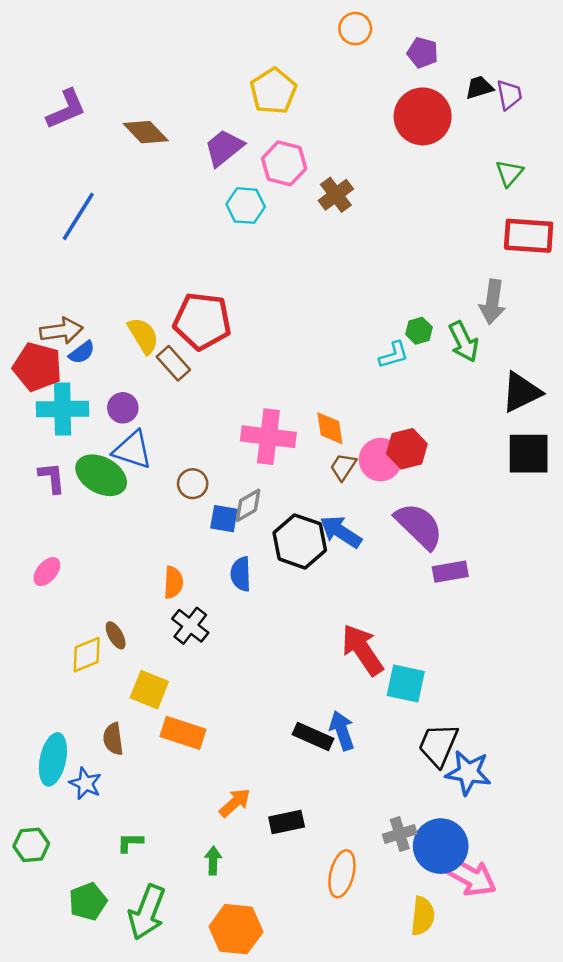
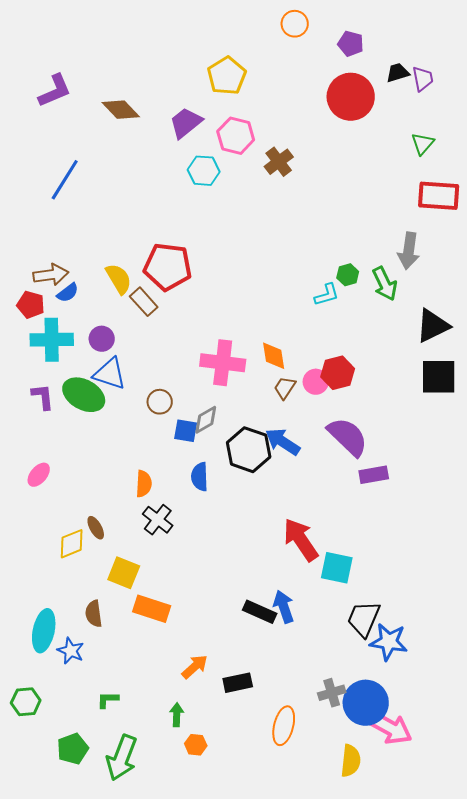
red pentagon: (37, 367) -> (31, 305), size x0.7
pink circle: (380, 460) -> (316, 382), size x0.7
orange hexagon: (236, 929) -> (196, 745), moved, size x0.5

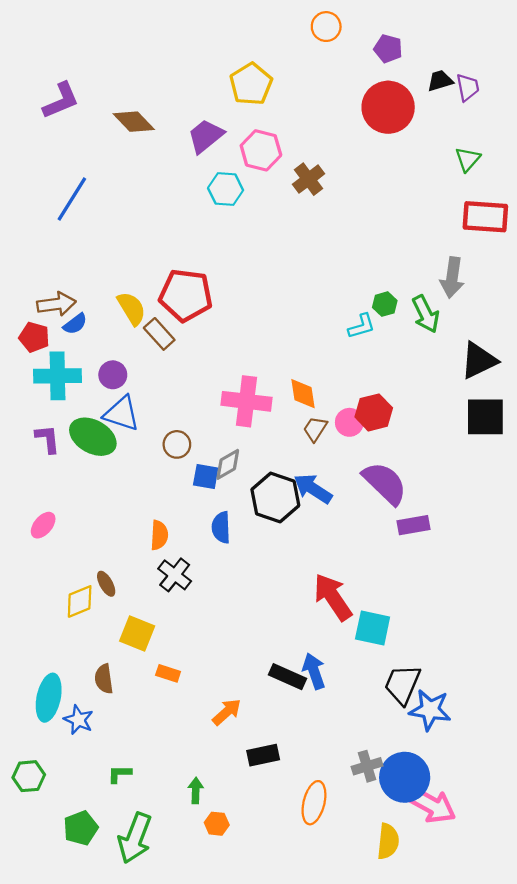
orange rectangle: (152, 609) -> (168, 673), size x0.6
orange arrow: (195, 667) -> (227, 712), moved

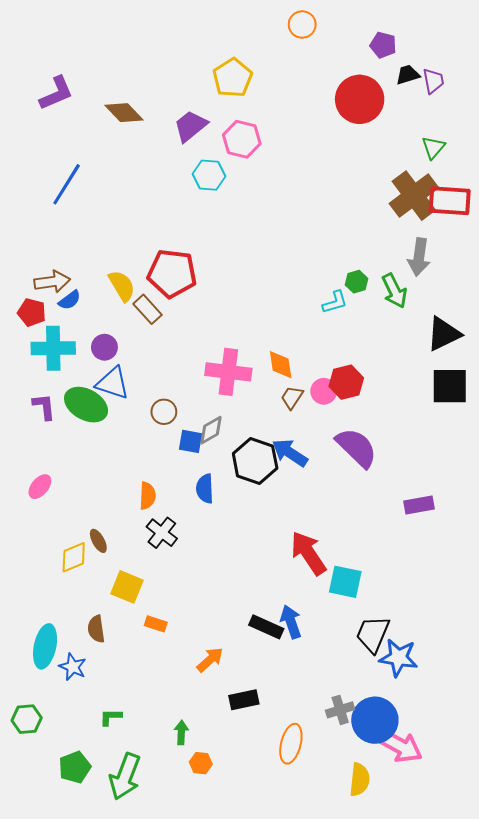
purple pentagon: (388, 49) -> (383, 45), moved
brown cross: (308, 179) -> (414, 196), moved, size x1.6
purple rectangle: (413, 525) -> (419, 505), moved

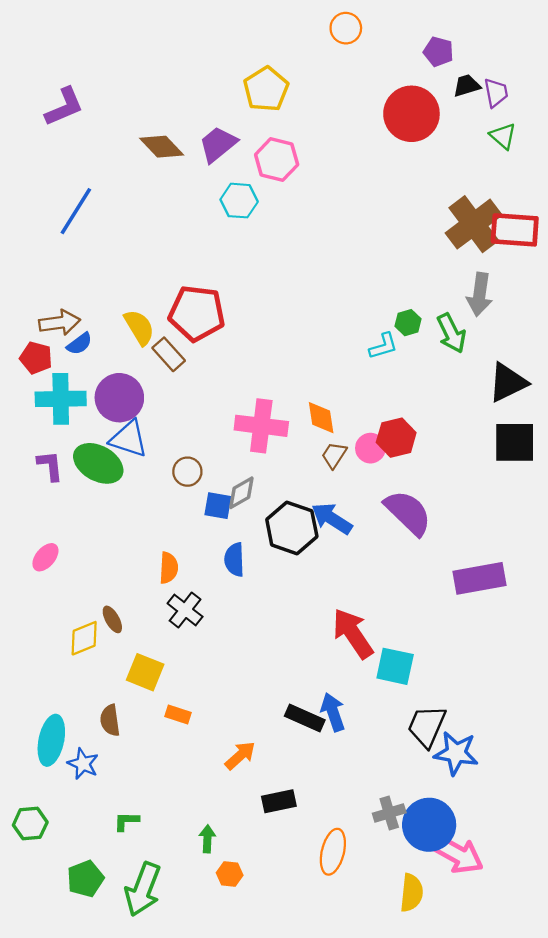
brown diamond: (124, 113) -> (162, 147), moved
green triangle: (433, 147) -> (503, 136), moved, turned -30
purple circle: (104, 347) -> (119, 398), size x1.6
purple rectangle: (419, 505) -> (480, 578), size x1.5

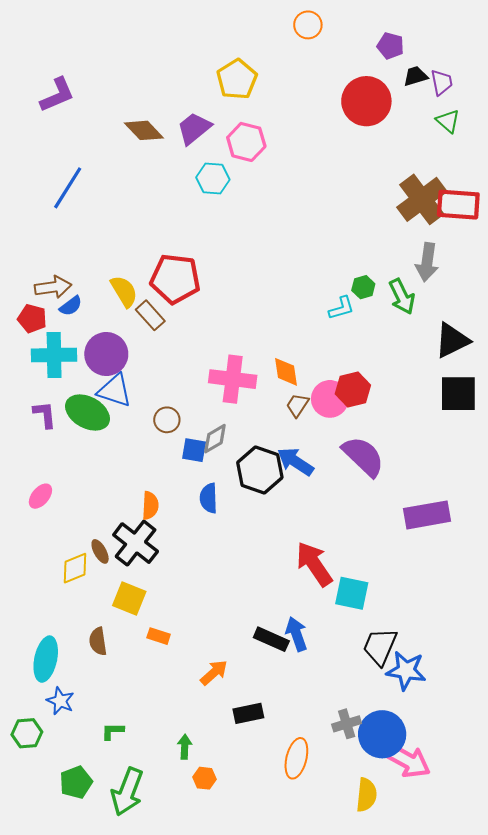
pink circle: (370, 448) -> (330, 399), size x1.4
black cross: (185, 610) -> (136, 543), moved, size x1.4
blue star: (83, 764) -> (60, 701), moved

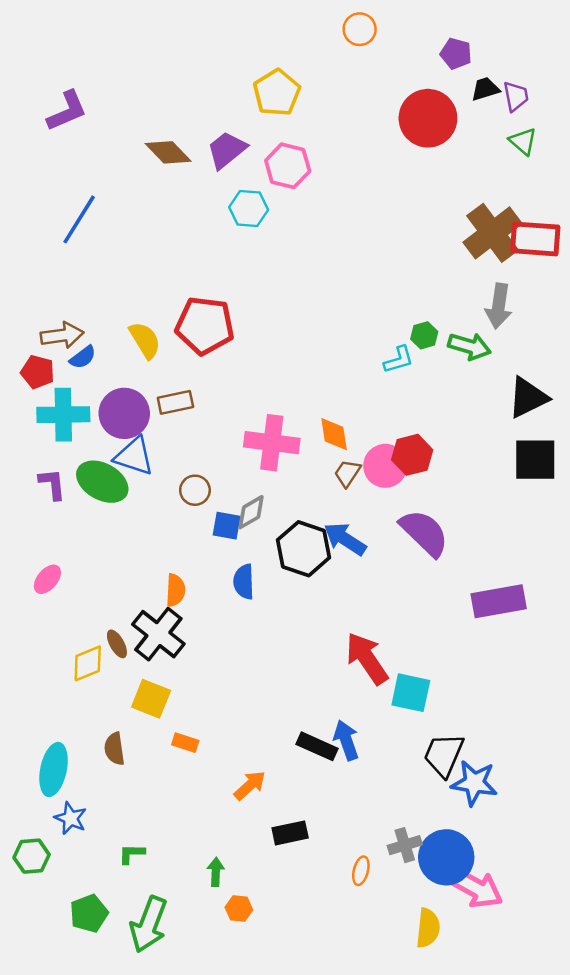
green arrow: (402, 297) -> (469, 346), turned -48
brown rectangle: (150, 315) -> (175, 402), moved, turned -60
orange ellipse: (296, 758) -> (361, 871), moved, size x0.6

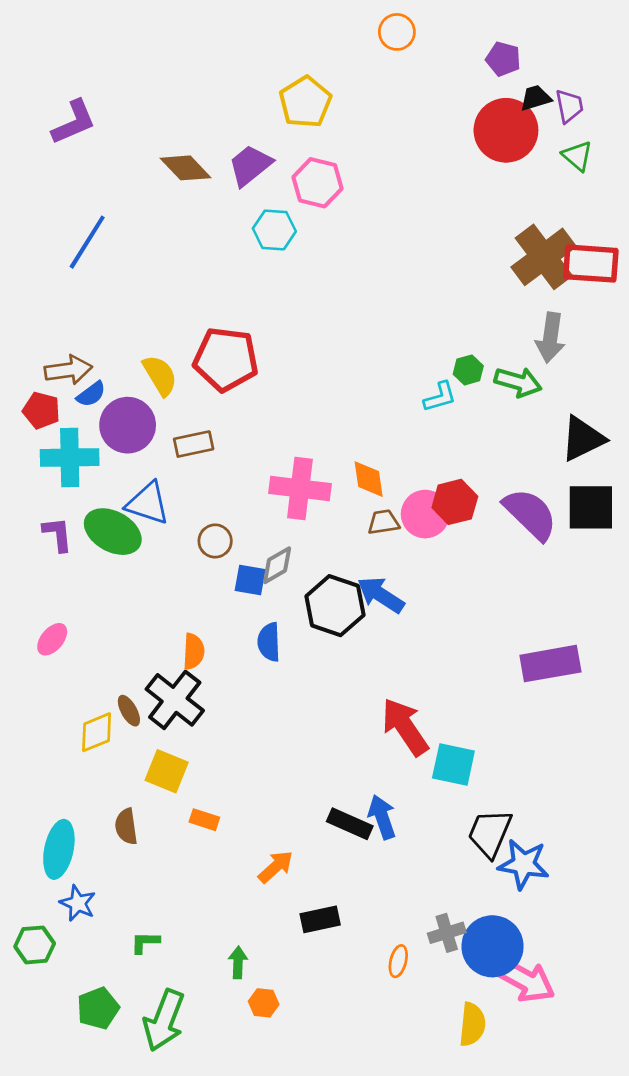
red circle: (428, 118) -> (506, 130), moved
purple circle: (124, 413) -> (128, 425), moved
brown trapezoid: (347, 473) -> (383, 522), turned 48
purple semicircle: (424, 533) -> (530, 514), moved

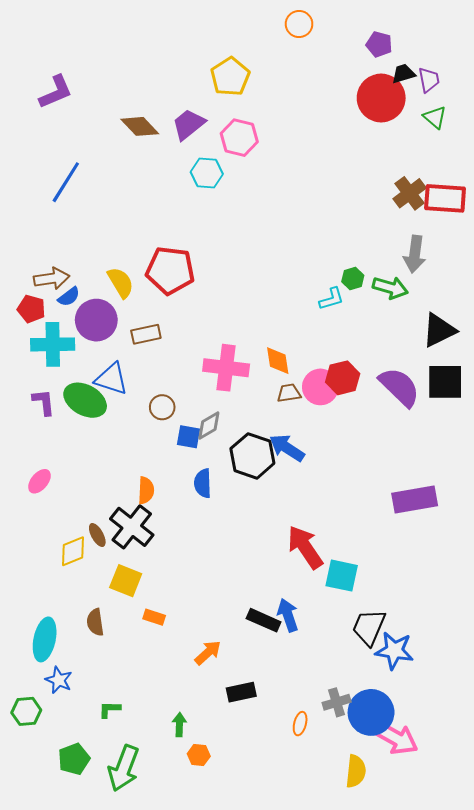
brown cross: (544, 257) -> (410, 193), size x0.7

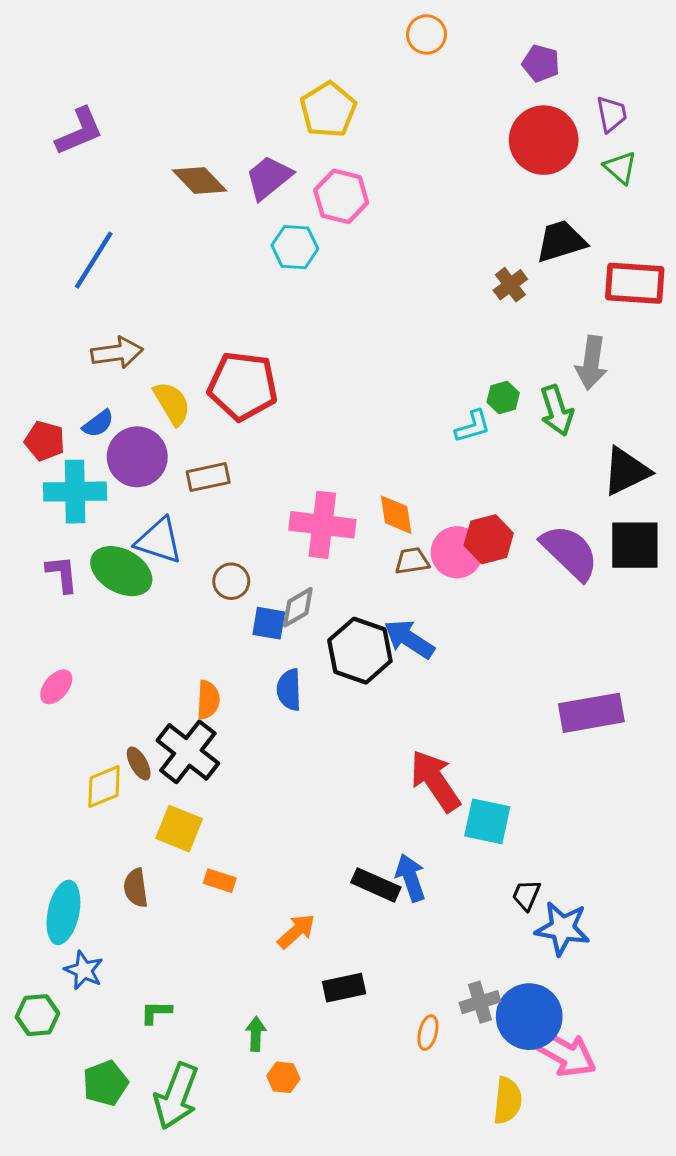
black trapezoid: (403, 74) -> (561, 241), moved, size x1.5
brown cross: (410, 193) -> (510, 285), moved, size x0.7
brown arrow: (52, 278) -> (117, 353), moved
green arrow: (390, 288) -> (557, 411), turned 56
black trapezoid: (369, 627) -> (526, 895), size x0.6

